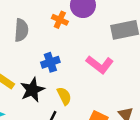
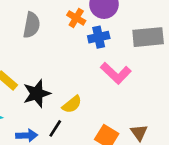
blue cross: (50, 62) -> (99, 37), moved
yellow semicircle: (64, 96) -> (72, 104), turned 72

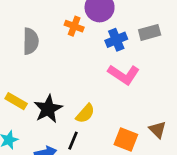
blue cross: (99, 37) -> (116, 40), moved
gray rectangle: (148, 37) -> (150, 32), size x0.7

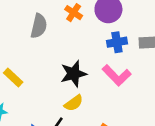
orange cross: (74, 26) -> (74, 13), moved
black star: (48, 109) -> (74, 74), moved

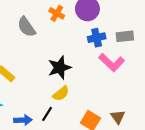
gray semicircle: (39, 26) -> (26, 27), turned 135
pink L-shape: (117, 75) -> (112, 62), moved

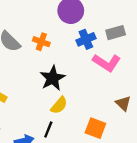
orange cross: (57, 13) -> (41, 42), moved
brown triangle: (118, 117) -> (123, 103), moved

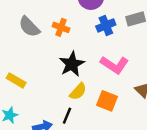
pink L-shape: (107, 63) -> (114, 65), moved
orange square: (95, 128) -> (107, 101), moved

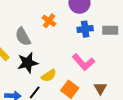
gray semicircle: (29, 27) -> (23, 37), moved
black star: (72, 64) -> (28, 63), moved

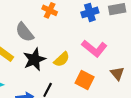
yellow semicircle: (49, 76) -> (62, 59), moved

